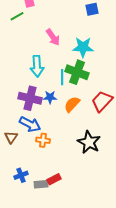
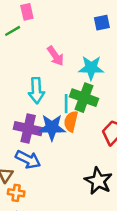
blue star: (50, 97) -> (52, 127), size x1.6
orange semicircle: (72, 104) -> (71, 121), moved, turned -30
orange cross: (43, 140) -> (16, 193), moved

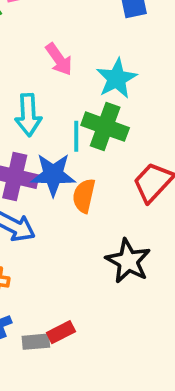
cyan star: (91, 68) -> (117, 78), turned -30
orange semicircle: (71, 121) -> (84, 196), moved

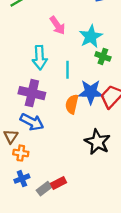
green cross: (105, 127) -> (103, 56), moved, size x0.6
blue star: (53, 175) -> (91, 92), moved
gray rectangle: (36, 342) -> (44, 189), turned -32

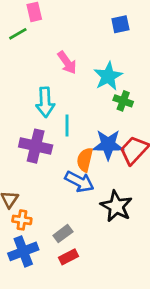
cyan line: (67, 70) -> (67, 126), moved
blue arrow: (32, 122) -> (79, 182), moved
blue cross: (22, 179) -> (23, 251), size x1.5
gray rectangle: (44, 189) -> (63, 234), moved

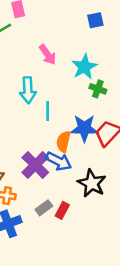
purple cross: (36, 146) -> (35, 165), moved, turned 32
red rectangle: (68, 257) -> (62, 210), moved, turned -35

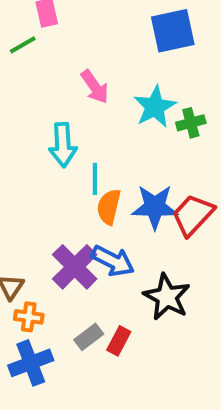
blue square: (95, 20) -> (173, 31), size x1.6
green cross: (98, 89) -> (191, 123), moved, turned -35
orange semicircle: (64, 142) -> (109, 207), moved

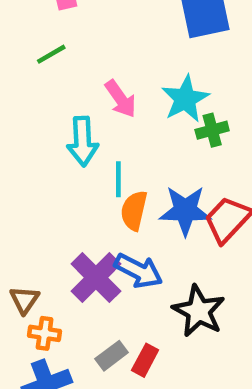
green line: (23, 45) -> (51, 54), moved
pink arrow: (95, 87) -> (121, 99), moved
green cross: (191, 123) -> (212, 130), moved

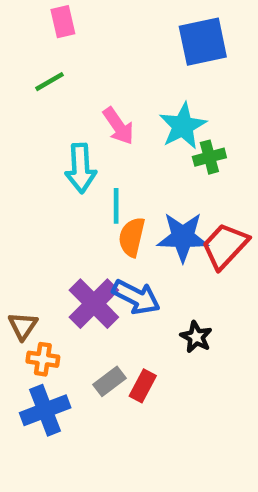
black star: (199, 311) -> (196, 337), size x0.6

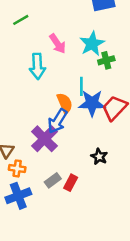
cyan line: (116, 206) -> (81, 86), moved
orange semicircle: (132, 237) -> (65, 103), turned 144
blue arrow: (136, 297) -> (58, 121), moved, turned 95

